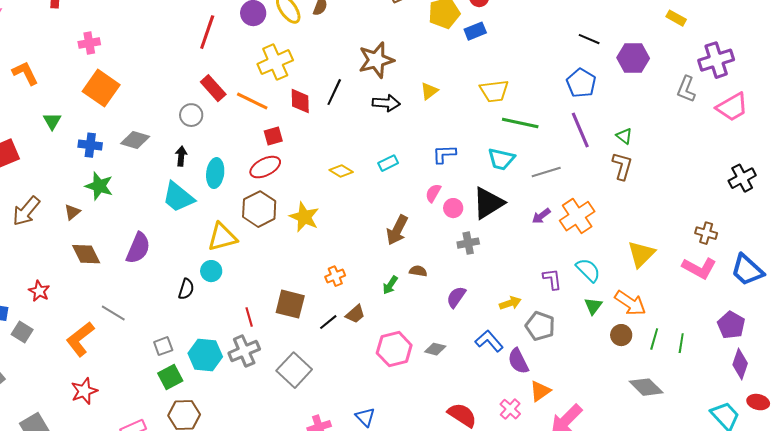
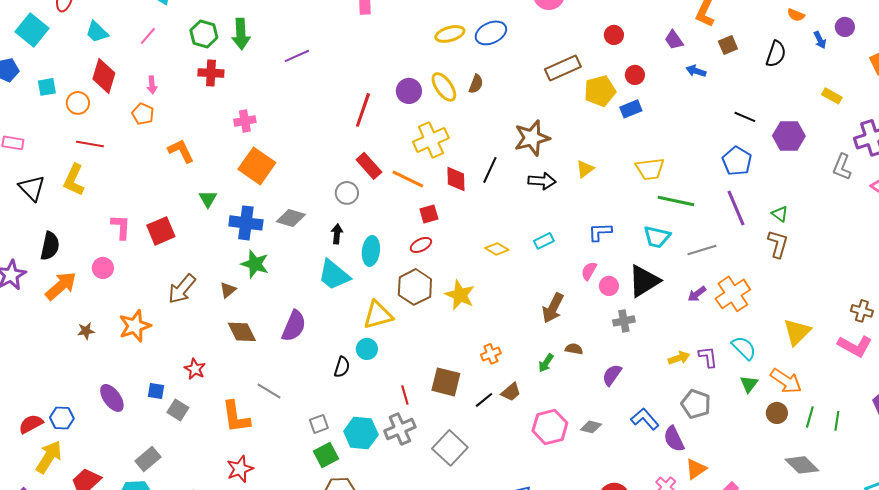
blue cross: (90, 145) -> (246, 223), size x1.4
red ellipse: (265, 167) -> (421, 245), size x0.7
yellow arrow: (510, 303) -> (679, 358), moved
orange L-shape: (80, 339) -> (236, 417), turned -60

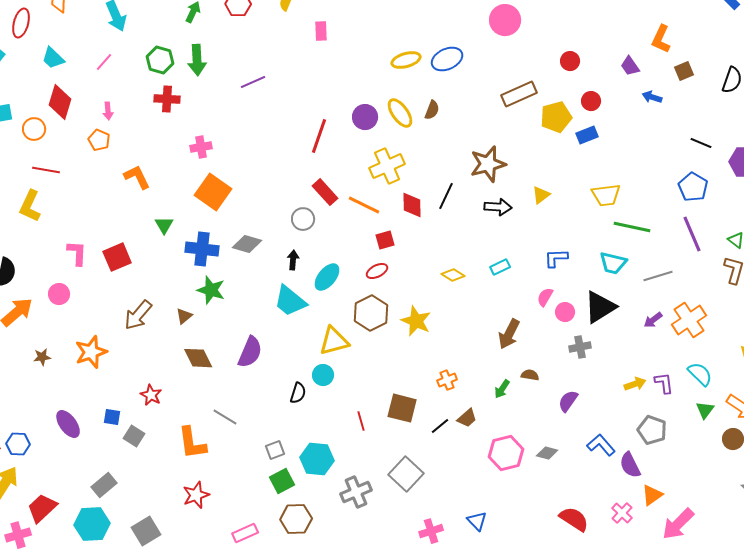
cyan ellipse: (371, 251) -> (327, 277), turned 32
gray cross: (400, 429) -> (356, 492), moved

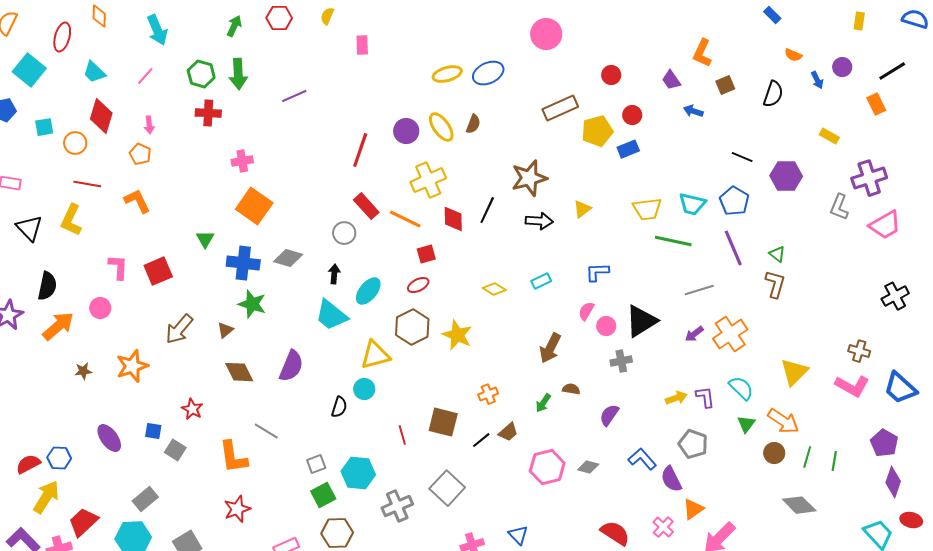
orange L-shape: (137, 177) -> (137, 201), moved
cyan trapezoid: (613, 263) -> (692, 204), moved

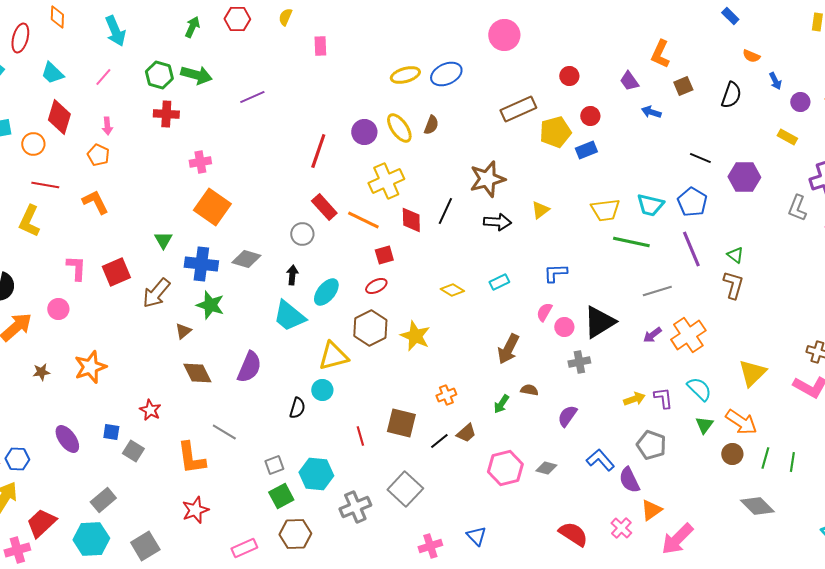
purple circle: (842, 67) -> (800, 102), moved
green arrow: (238, 74) -> (196, 75), turned -72
brown arrow: (179, 329) -> (156, 293), moved

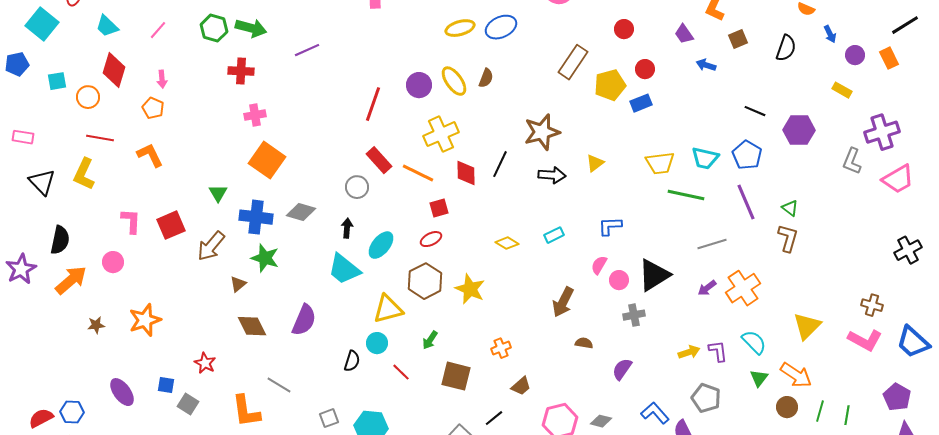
brown rectangle: (518, 109) -> (573, 62), turned -32
red cross: (166, 114) -> (241, 71), moved
green arrow: (501, 404) -> (430, 340), moved
red line: (360, 436) -> (401, 372), moved, turned -30
black line: (439, 441) -> (494, 418), moved

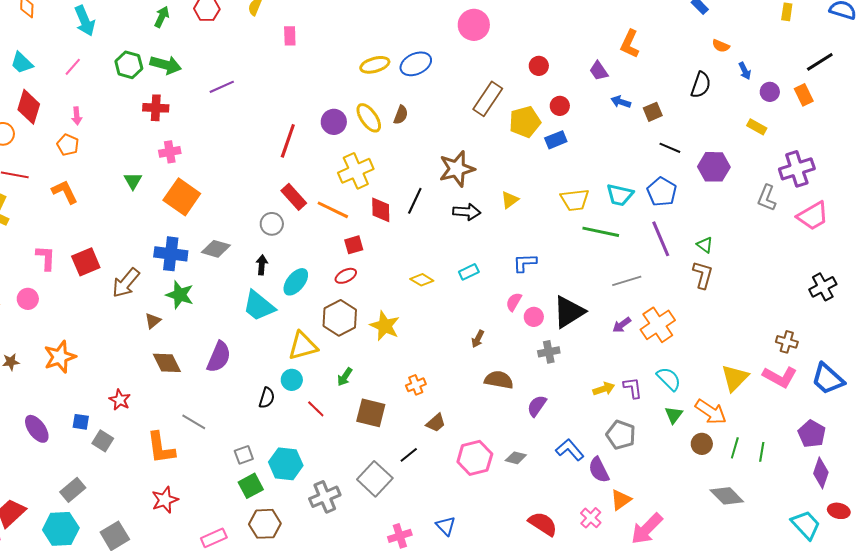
brown square: (738, 39) -> (653, 112), moved
green triangle: (218, 193) -> (133, 181), moved
brown arrow: (563, 302) -> (478, 339), size x0.6
yellow triangle: (807, 326) -> (735, 378), moved
brown semicircle: (584, 343) -> (499, 380), size x1.6

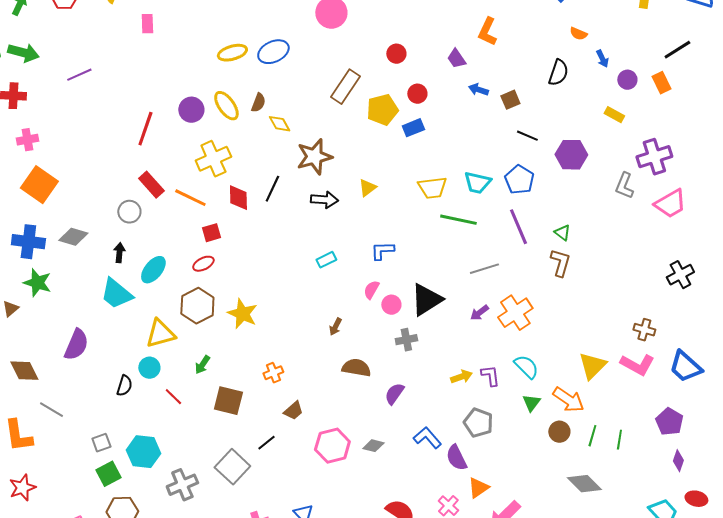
yellow diamond: (422, 280) -> (279, 124), moved, turned 30
brown diamond: (167, 363) -> (24, 371), moved
purple diamond: (821, 473) -> (678, 461), size x0.7

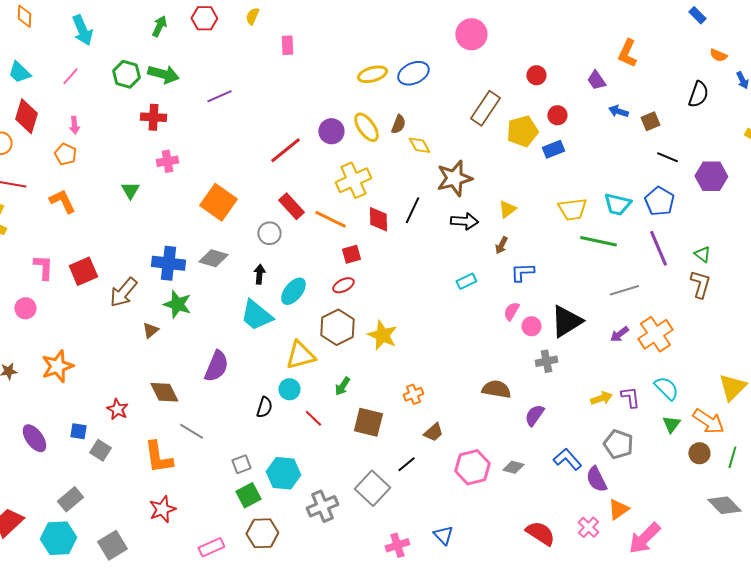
red line: (145, 129) -> (285, 150), turned 32
orange square: (39, 185) -> (218, 202), moved
brown arrow: (335, 327) -> (501, 245), moved

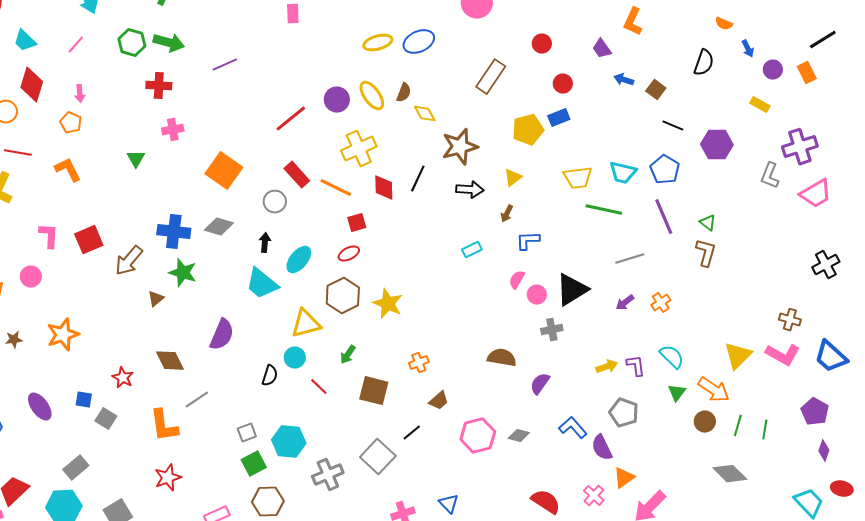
brown square: (650, 121) -> (656, 90), turned -30
yellow pentagon: (522, 131) -> (528, 130), moved
orange cross: (655, 334) -> (661, 303), size x0.6
gray line: (191, 431) -> (197, 400), turned -65

